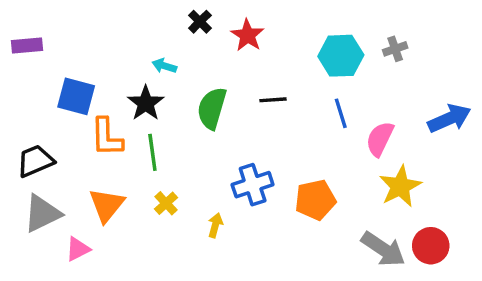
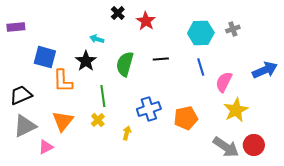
green line: (152, 152) -> (103, 96), moved

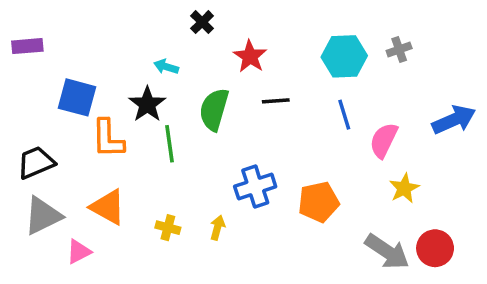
red star: (146, 21) -> (250, 56), moved
green line: (103, 96) -> (170, 144), moved
yellow star: (236, 110) -> (404, 188), size x0.7
yellow cross: (98, 120) -> (168, 228), moved, turned -32
orange triangle: (63, 121) -> (108, 207), turned -40

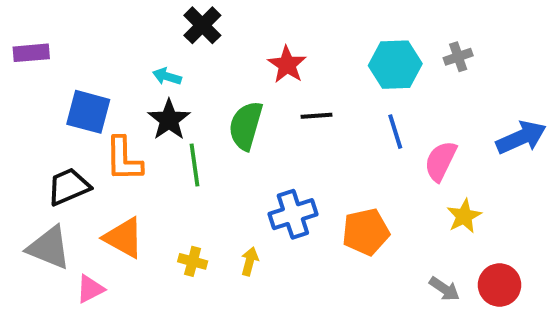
black cross: (202, 22) -> (202, 25), moved, size x1.4
cyan arrow: (166, 67) -> (167, 76), moved
black trapezoid: (36, 163) -> (69, 187), moved
gray triangle: (43, 216) -> (49, 248), turned 48
gray arrow: (387, 252) -> (444, 289), size x0.6

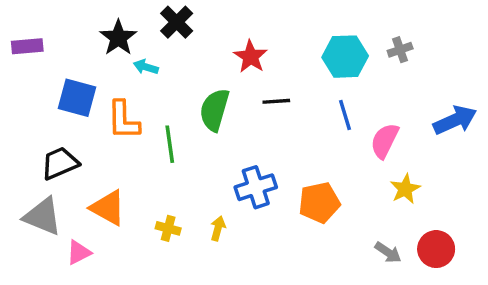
black star: (169, 120) -> (118, 38), moved
orange L-shape: (124, 159) -> (123, 120), moved

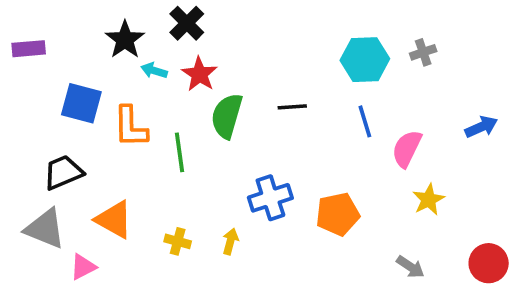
red star: (251, 57) -> (199, 74), moved
blue arrow: (455, 120) -> (481, 127), size x0.7
red circle: (436, 249) -> (489, 263), moved

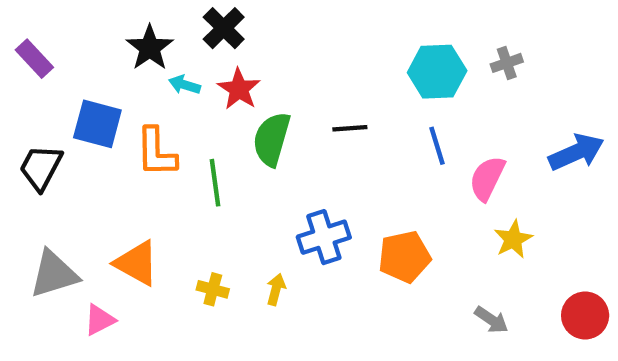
purple rectangle: (29, 49) -> (34, 59), turned 52
blue arrow: (481, 127) -> (576, 152), size x1.4
black trapezoid: (63, 172) -> (41, 167), moved, turned -39
gray triangle: (45, 229) -> (54, 274), turned -39

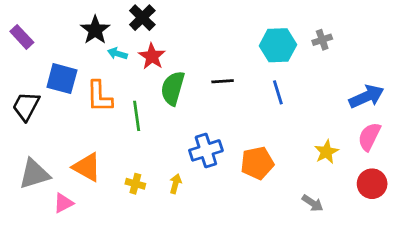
pink semicircle: (487, 178) -> (369, 137), moved
red circle: (585, 315) -> (372, 184), moved

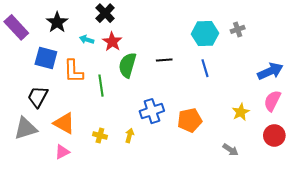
black star: (95, 30) -> (57, 22), moved
purple rectangle: (22, 37) -> (16, 27), size x1.4
black trapezoid: (26, 106) -> (38, 97), moved
pink triangle: (63, 203) -> (62, 152), moved

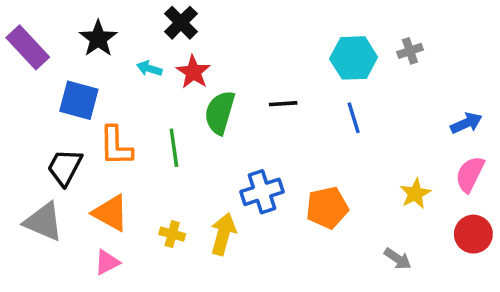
orange L-shape: (73, 71) -> (116, 146), moved
blue arrow: (270, 71) -> (466, 123), size x0.7
gray triangle: (25, 128) -> (44, 222), turned 40
yellow arrow: (130, 135) -> (223, 234), size x1.6

